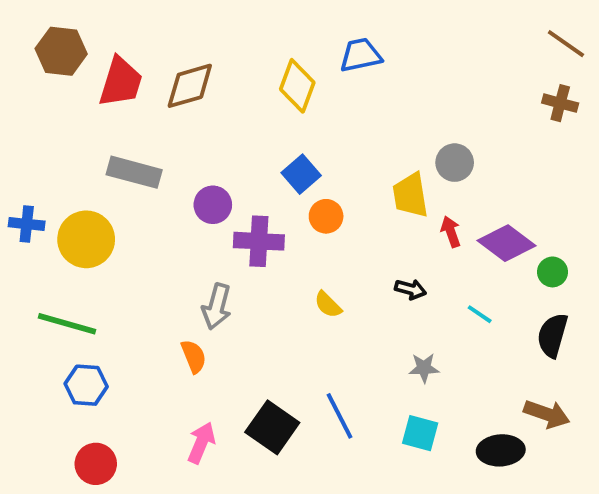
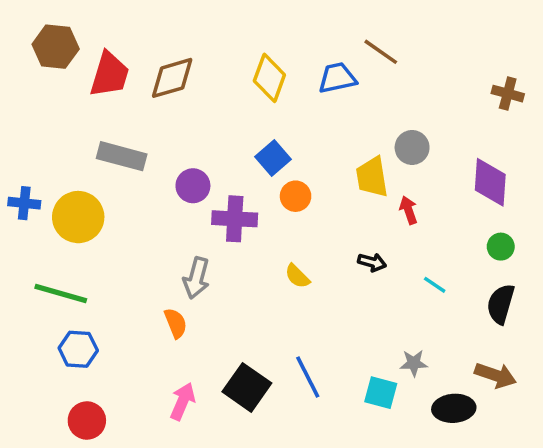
brown line: (566, 44) -> (381, 52), moved
blue trapezoid: (361, 55) -> (337, 78), moved
purple diamond: (506, 243) -> (490, 182), moved, turned 57
gray star: (424, 368) -> (414, 363), moved

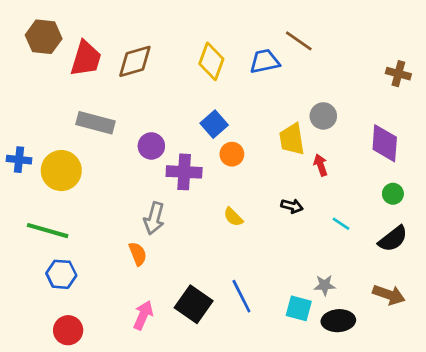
black semicircle: (501, 304) -> (393, 239), turned -144
black ellipse: (454, 408) -> (338, 321), moved

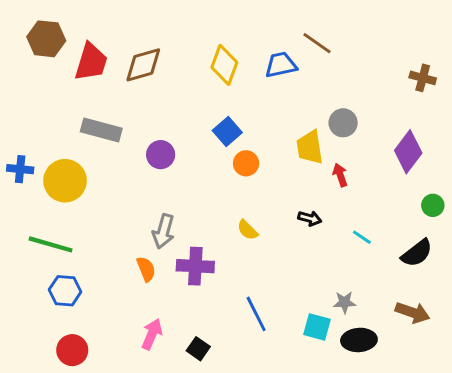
purple diamond: (385, 143) -> (408, 152), turned 33
purple cross: (184, 172) -> (195, 266), moved
green circle: (393, 194) -> (433, 205), moved
black square: (194, 304) -> (198, 349), moved, size x0.6

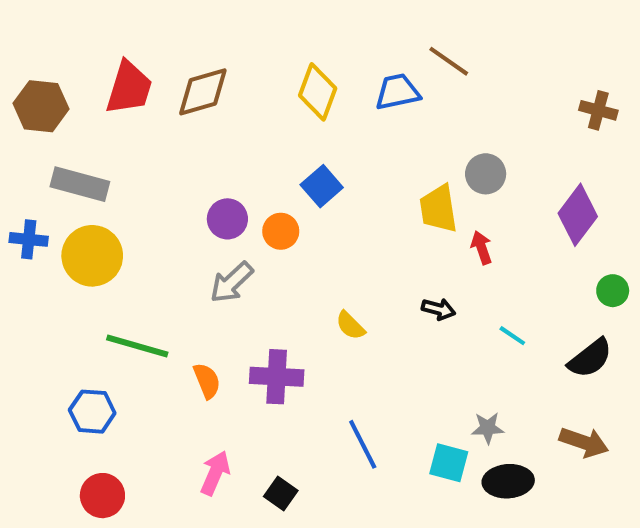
brown hexagon: (46, 39) -> (41, 106), moved
gray rectangle: (101, 130) -> (80, 184), moved
orange circle: (246, 163) -> (281, 231), moved
gray arrow: (163, 231) -> (232, 282), moved, turned 32
green line: (51, 244) -> (137, 346), moved

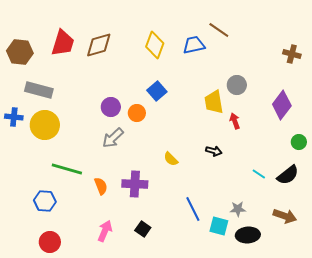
cyan line: (512, 336) -> (259, 174), moved
blue line: (363, 444) -> (193, 209), moved
black square: (281, 493) -> (143, 229), moved

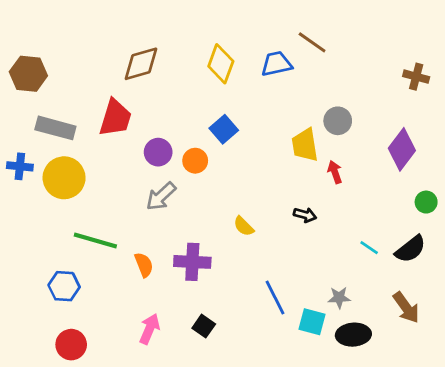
red trapezoid: (63, 43) -> (115, 118), moved
brown arrow: (285, 216) -> (406, 308), turned 35

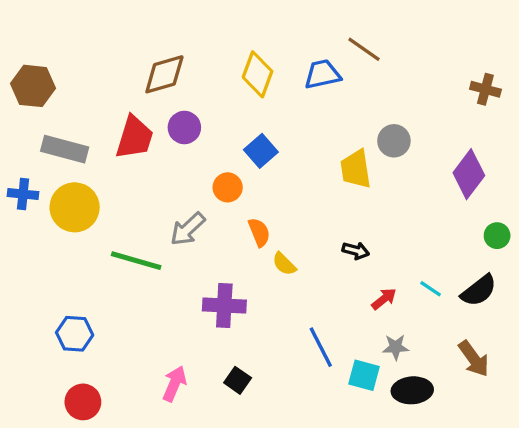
purple circle: (158, 152) -> (184, 128), moved
red arrow: (335, 172) -> (384, 299), moved, turned 70
green line: (95, 241) -> (136, 261), moved
orange semicircle: (144, 265) -> (259, 232), moved

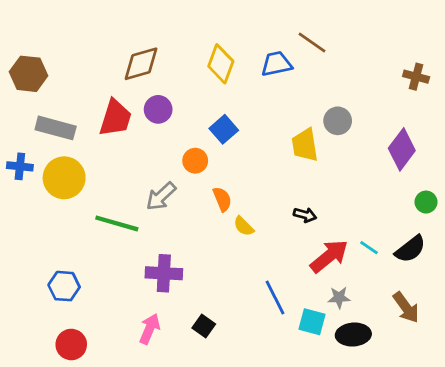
red arrow: (384, 299) -> (329, 256), size x1.8
purple cross: (224, 305) -> (164, 273), moved

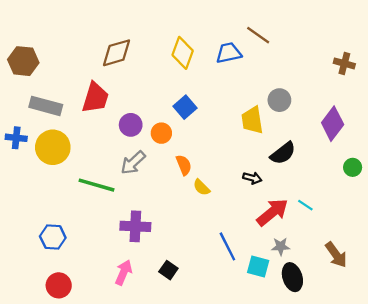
purple circle: (158, 109) -> (131, 125), moved
black semicircle: (410, 249) -> (283, 153), moved
black ellipse: (353, 335) -> (292, 277), turned 76

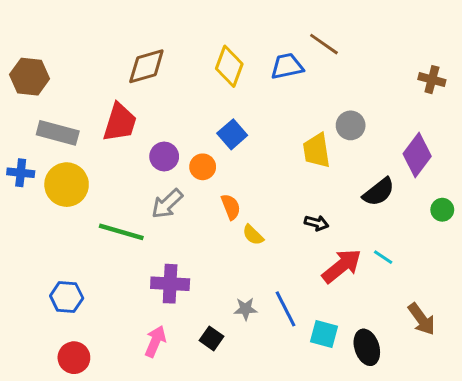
black semicircle: (283, 153) -> (379, 192), moved
gray star: (281, 246) -> (246, 309), moved

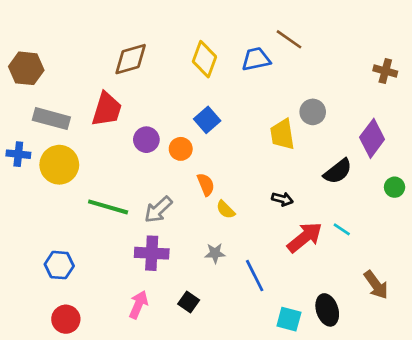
gray arrow: (167, 204) -> (158, 210), moved
gray star: (246, 309) -> (215, 253), moved
cyan square: (324, 334) -> (289, 319), moved

